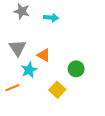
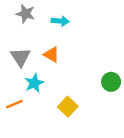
orange triangle: (44, 55) -> (52, 55), moved
green circle: (76, 69) -> (111, 82), moved

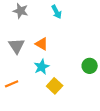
cyan arrow: (60, 21) -> (57, 12), moved, turned 56
cyan star: (34, 83) -> (42, 67), moved

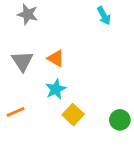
cyan arrow: (57, 12) -> (104, 16), moved
green circle: (90, 66) -> (120, 120), moved

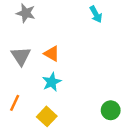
orange line: (16, 112) -> (15, 103), turned -42
yellow square: (73, 115) -> (47, 116), moved

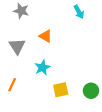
orange triangle: (52, 54) -> (45, 36), moved
yellow square: (47, 116) -> (61, 90), moved, turned 35

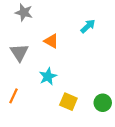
cyan arrow: (79, 12) -> (88, 26), moved, turned -104
yellow square: (61, 90) -> (68, 102), turned 35

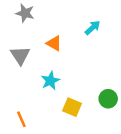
orange line: (14, 96) -> (21, 119), moved, turned -49
green circle: (103, 103) -> (108, 99), moved

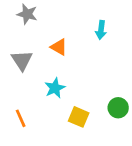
cyan arrow: (92, 28) -> (101, 30), turned 140
orange line: (21, 119) -> (21, 118), moved

